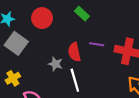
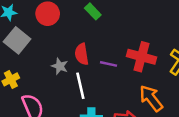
purple line: (97, 44) -> (108, 64), moved

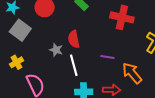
red cross: (141, 57) -> (122, 17), moved
purple line: (108, 64) -> (107, 57), moved

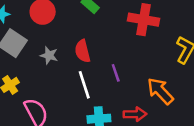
gray star: (56, 50) -> (49, 55), moved
purple line: (107, 57) -> (116, 73), moved, turned 64

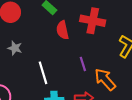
red semicircle: (83, 51) -> (63, 30), moved
purple line: (116, 73) -> (83, 64), moved

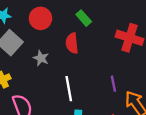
red semicircle: (63, 30) -> (72, 43), moved

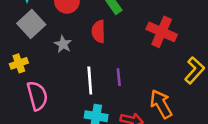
purple line: (113, 84) -> (119, 77), moved

